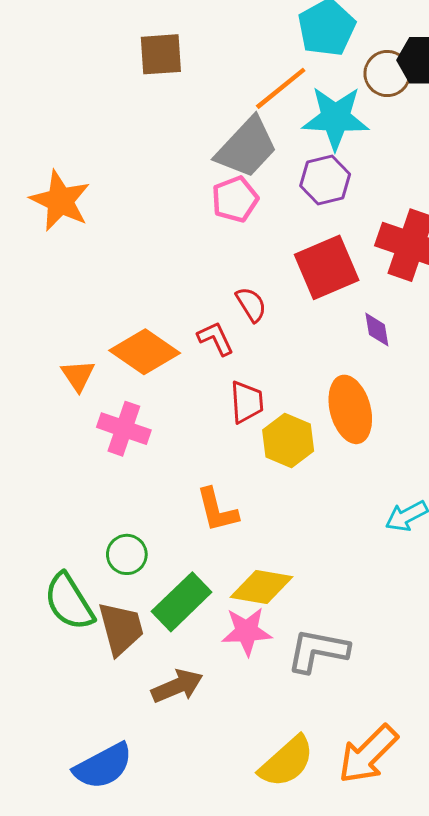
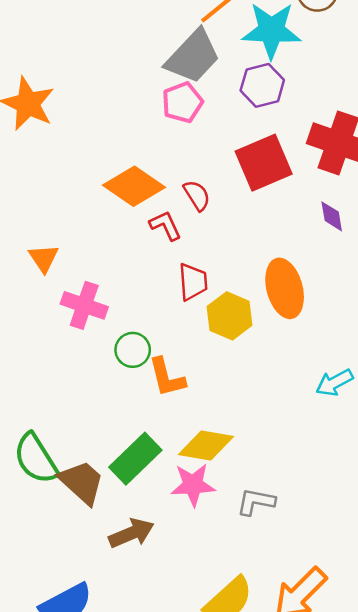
purple diamond: (377, 330) -> (332, 216), moved
orange diamond: (145, 352) -> (134, 186), moved
green circle: (127, 554) -> (133, 350), moved
brown trapezoid: (121, 628) -> (82, 482), turned -33
gray L-shape: (318, 651) -> (256, 502), size x0.7

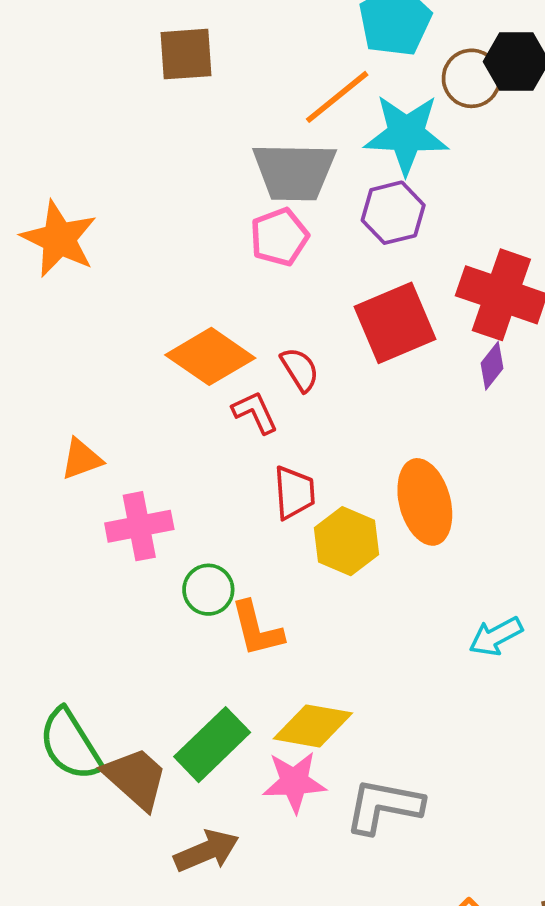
gray trapezoid: (193, 57) -> (294, 172), turned 48
purple diamond: (332, 216) -> (492, 366), moved, turned 48
orange triangle: (44, 258) -> (81, 459), turned 44
pink cross: (84, 305) -> (139, 526), turned -30
gray L-shape: (256, 502) -> (384, 806), size x1.4

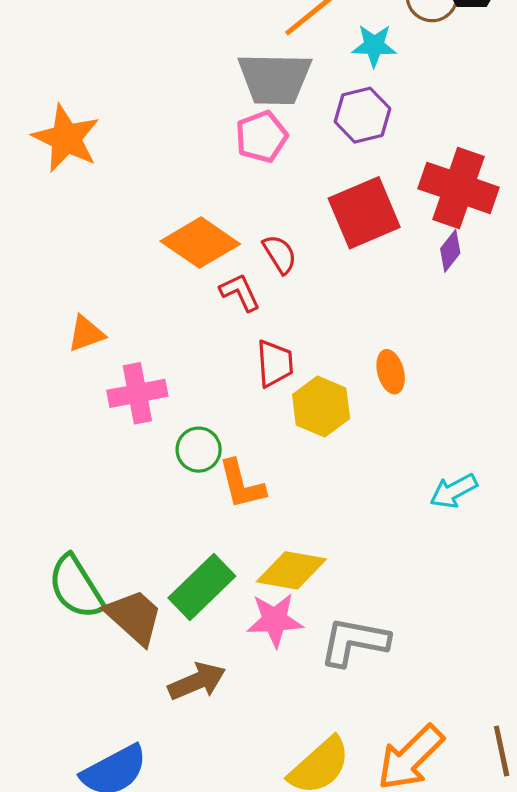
cyan star: (406, 134) -> (374, 46), size x0.6
orange ellipse: (425, 502) -> (391, 372), size x0.6

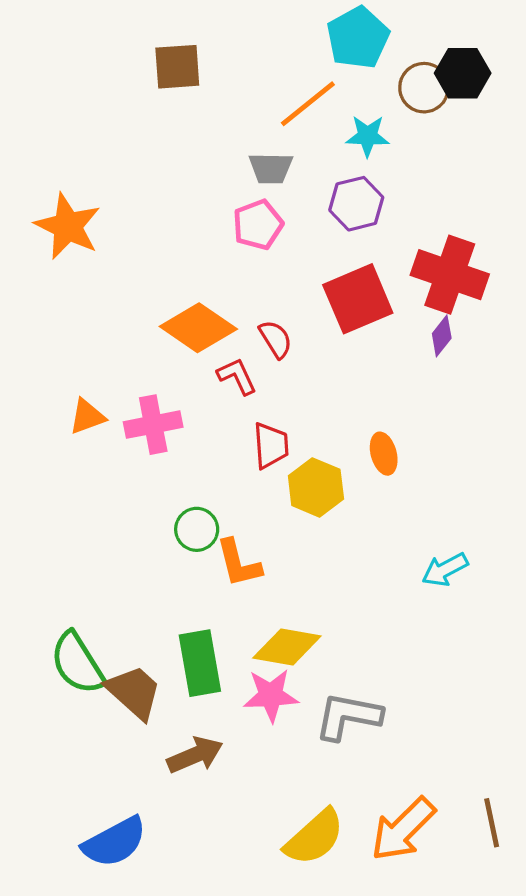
gray trapezoid: (275, 79) -> (271, 168), size x0.6
pink cross: (137, 393) -> (153, 425), moved
green rectangle: (202, 587) -> (200, 663), turned -56

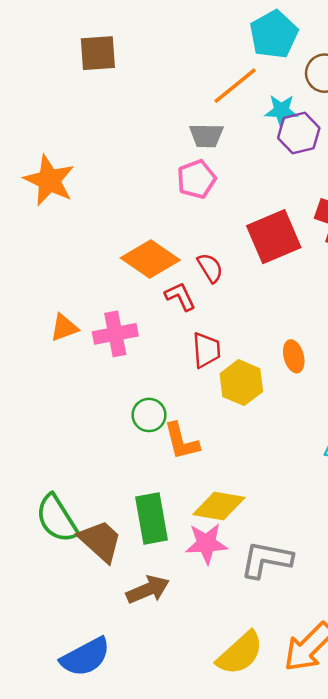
brown square: (177, 67) -> (98, 53), moved
purple hexagon: (356, 204) -> (299, 133), moved

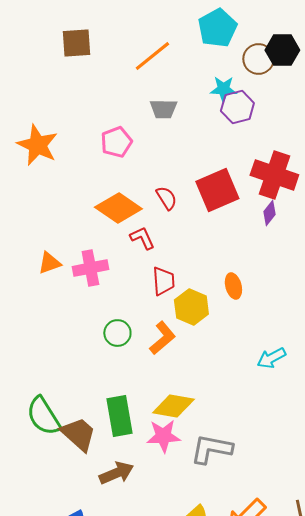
orange line: (235, 86) -> (152, 56), moved
pink pentagon: (196, 179) -> (116, 142), moved
red semicircle: (210, 268) -> (166, 198), moved
orange L-shape: (181, 441) -> (162, 338), moved, turned -116

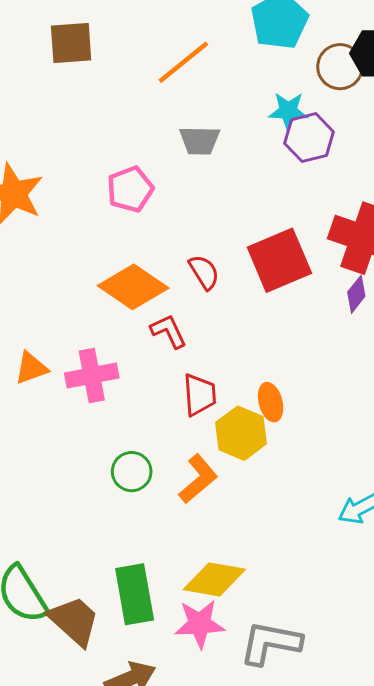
orange ellipse: (233, 286) -> (271, 402), moved

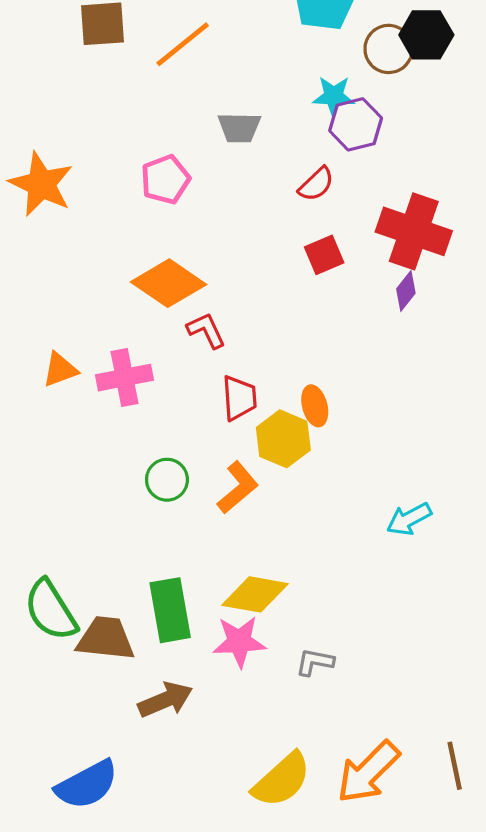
orange line: (183, 62) -> (183, 44), moved
red square: (279, 260) -> (324, 255), size x0.6
red semicircle: (204, 272) -> (316, 184), moved, turned 78
brown trapezoid: (74, 621) -> (106, 638), turned -36
gray L-shape: (271, 643) -> (315, 662), size x0.6

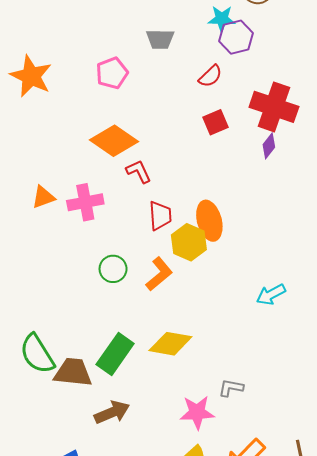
orange ellipse: (315, 406) -> (209, 221), size x1.5
green rectangle: (170, 610) -> (115, 354), turned 45
pink star: (239, 642) -> (197, 412), moved
gray L-shape: (315, 662) -> (231, 388), moved

